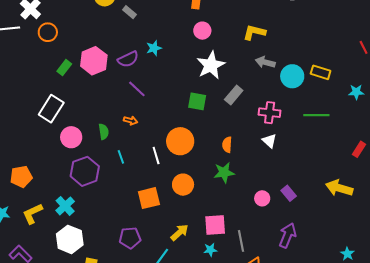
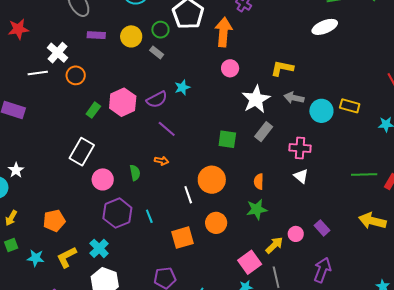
white star: (211, 65) -> (256, 99), moved
green line: (316, 115) -> (364, 175), moved
cyan line: (121, 157) -> (149, 216), moved
pink square: (215, 225) -> (250, 262), turned -30
yellow arrow: (179, 232) -> (274, 245), moved

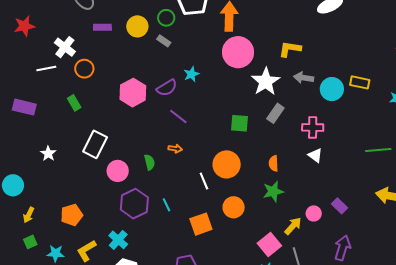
pink circle: (230, 68) -> (238, 52), size x1.8
green rectangle: (93, 110) -> (74, 103), moved, turned -63
white star: (16, 170) -> (48, 153), moved

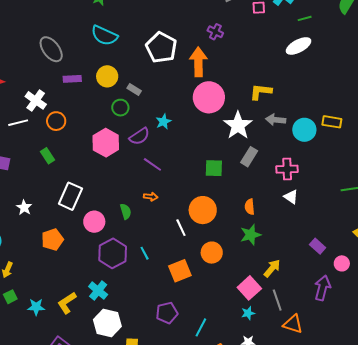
green circle: (166, 18) -> (120, 108), moved
pink circle: (314, 213) -> (342, 263), moved
orange pentagon: (72, 215) -> (52, 240), moved

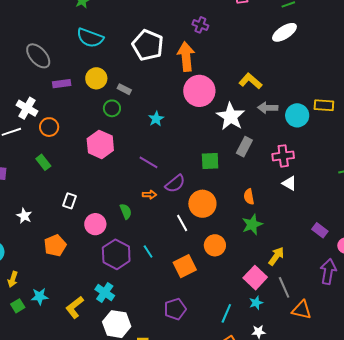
yellow L-shape: (261, 92) -> (250, 81), turned 40
purple semicircle: (139, 136) -> (175, 184), moved
white rectangle: (70, 196) -> (69, 201), size x0.6
cyan star: (36, 307) -> (40, 296), moved
cyan line: (201, 327) -> (226, 313), moved

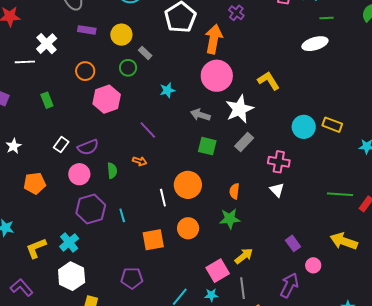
gray arrow: (268, 108) -> (200, 115), moved
orange circle: (49, 127) -> (85, 71), moved
purple semicircle: (175, 184) -> (88, 147), moved

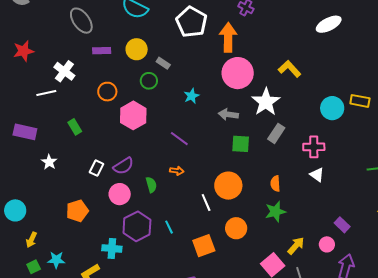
white star: (13, 146) -> (49, 162), moved
cyan cross: (69, 242) -> (112, 248), moved, turned -36
pink circle: (313, 265) -> (327, 244), moved

